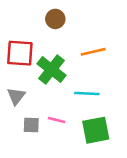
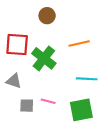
cyan line: (87, 94) -> (87, 79), moved
gray triangle: (16, 96) -> (14, 81), turned -49

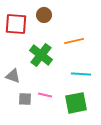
red square: (17, 45) -> (16, 24), moved

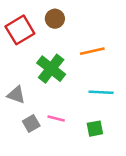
red square: (16, 24) -> (20, 30), turned -35
gray square: (25, 99) -> (31, 124), turned -32
green square: (76, 103) -> (95, 129), size x0.6

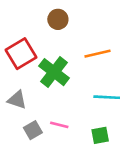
red square: (20, 30) -> (21, 54), moved

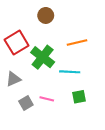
cyan line: (107, 97) -> (70, 72), moved
gray triangle: (17, 100) -> (13, 79), turned -42
green square: (100, 135) -> (79, 97), moved

